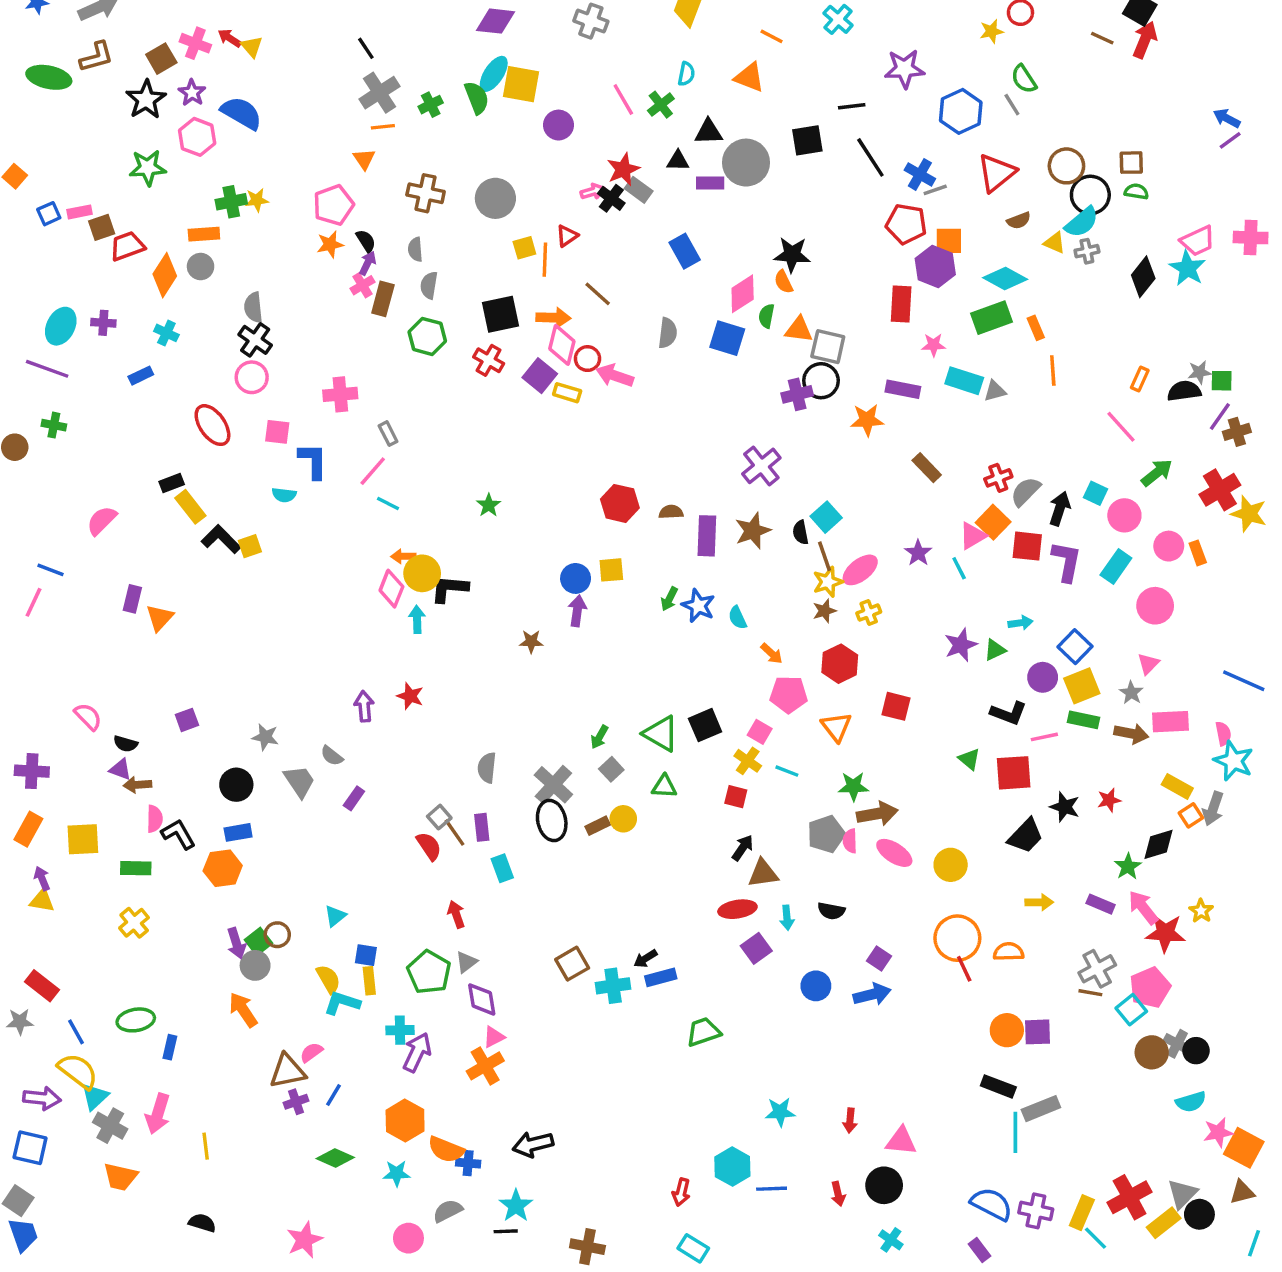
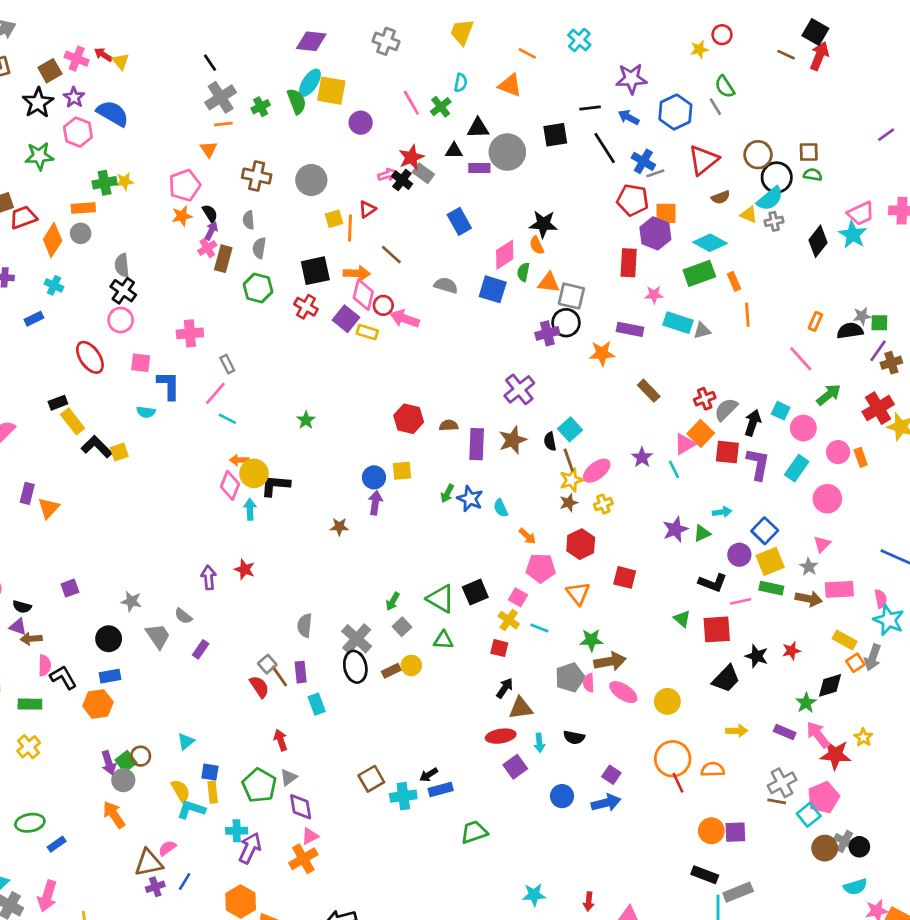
blue arrow: (1227, 118) -> (629, 117), moved
gray semicircle: (668, 333) -> (446, 285), turned -80
blue rectangle: (170, 1047) -> (57, 844), turned 42

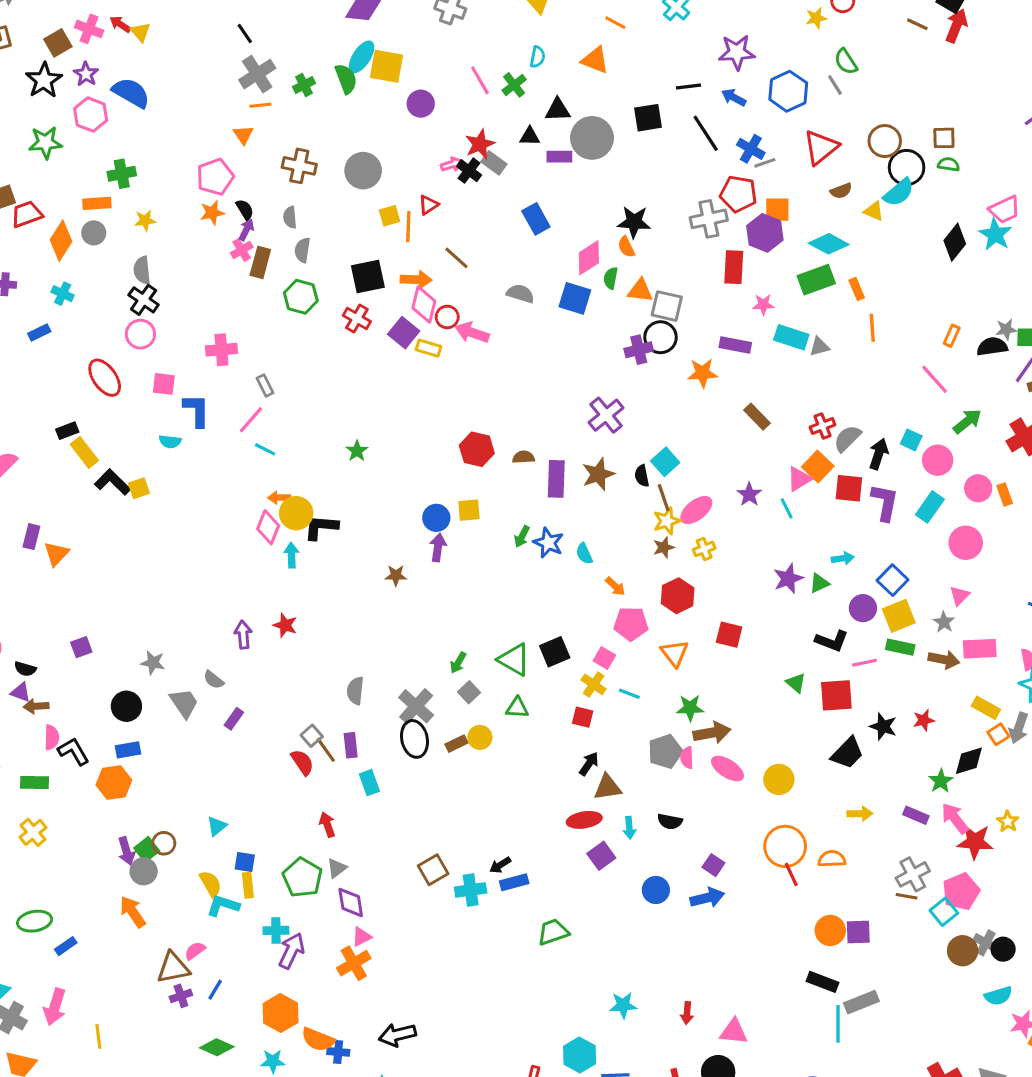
yellow star: (125, 181) -> (145, 220), moved
gray cross: (774, 221) -> (709, 219), moved, size x1.6

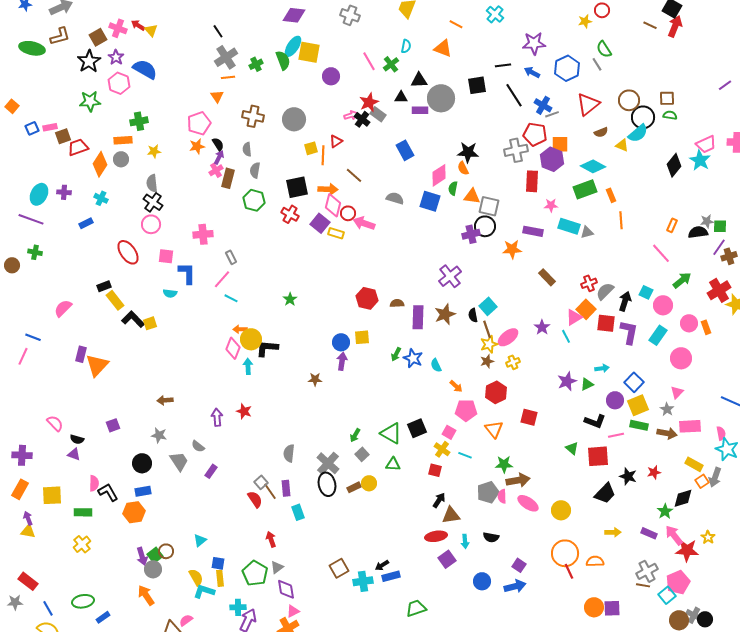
orange triangle: (56, 554) -> (97, 365), size x1.4
brown arrow: (36, 706) -> (165, 400), moved

